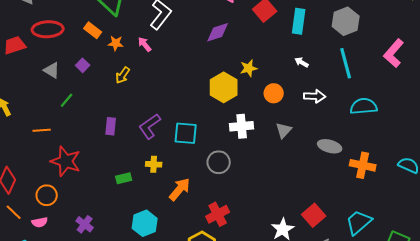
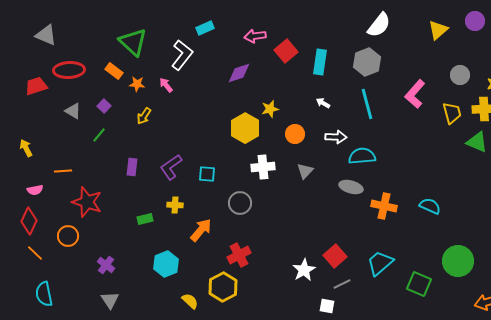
green line: (67, 100) -> (99, 135), moved
cyan semicircle: (364, 106) -> (362, 156), moved
cyan square: (186, 133) -> (207, 174), size x0.7
pink semicircle: (40, 222) -> (35, 190), moved

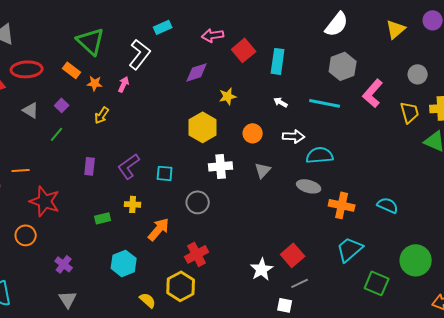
gray hexagon: (367, 62) -> (343, 66), moved
pink arrow: (166, 85) -> (124, 84), turned 63
cyan line: (367, 104) -> (325, 103), turned -64
yellow star: (270, 109) -> (228, 96), moved
cyan trapezoid: (380, 263) -> (350, 249), moved

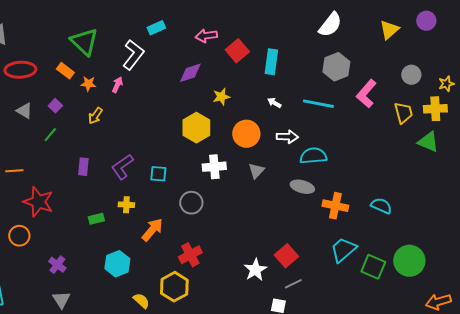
orange circle: (253, 133) -> (246, 134), size x1.4
green square: (377, 283) -> (373, 267), moved

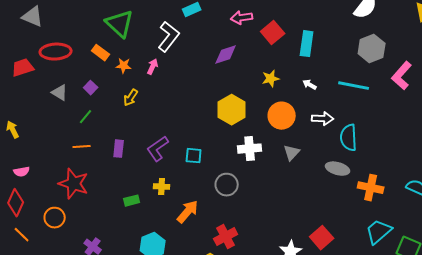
yellow star: (221, 97) -> (271, 79), moved
cyan semicircle: (313, 156) -> (349, 138), turned -88
orange line: (14, 171) -> (82, 147), moved

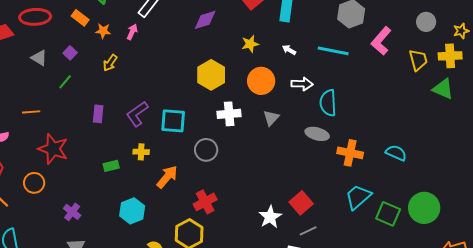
orange line: (82, 147) -> (31, 112), moved
cyan square: (194, 156) -> (173, 121), size x1.5

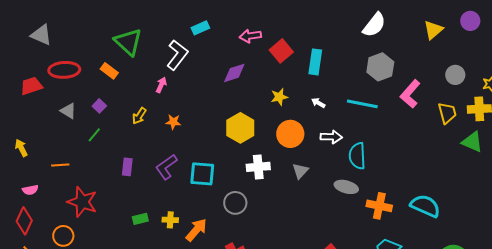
orange star: (103, 31) -> (173, 122), moved
yellow cross: (141, 152) -> (170, 220), moved
cyan semicircle: (396, 153) -> (425, 206), size x1.4

